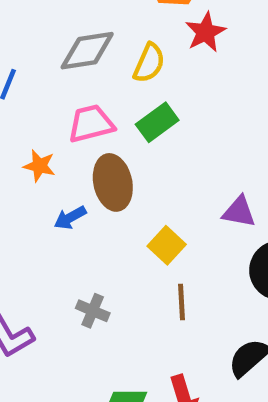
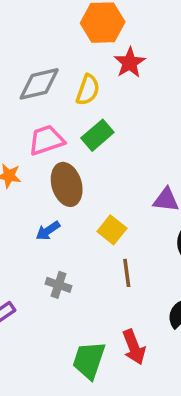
blue arrow: (70, 218) -> (48, 231), moved

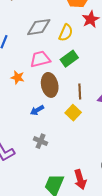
brown line: (127, 273) -> (80, 91), moved

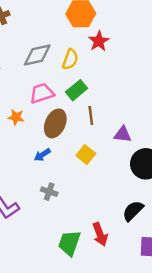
brown ellipse: (50, 85) -> (55, 123), turned 40
brown line: (80, 91) -> (91, 116), moved

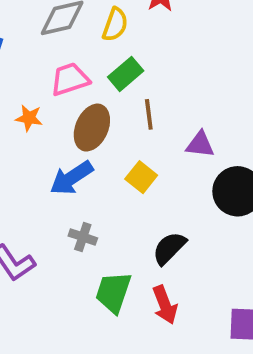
blue arrow: (42, 155) -> (71, 178), size x1.6
black semicircle: (133, 211) -> (169, 248), moved
green trapezoid: (69, 243) -> (113, 292), moved

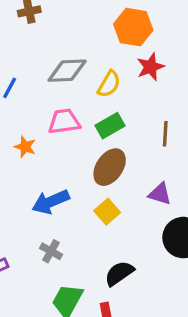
brown line: (149, 114) -> (165, 134), moved
brown ellipse: (92, 128) -> (110, 167), moved

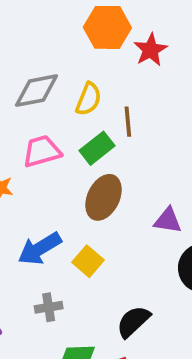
red star: (150, 67) -> (151, 50), moved
brown line: (165, 134) -> (128, 122), moved
yellow square: (107, 212) -> (88, 261), moved
gray cross: (51, 251) -> (49, 307), turned -30

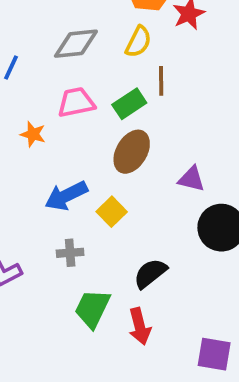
yellow semicircle: (88, 99) -> (138, 42), moved

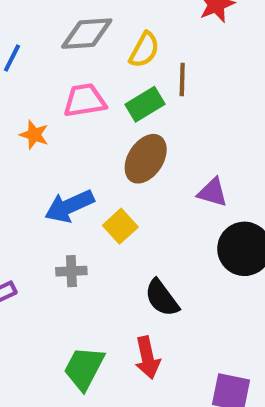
yellow semicircle: (138, 42) -> (144, 50), moved
black semicircle: (150, 273) -> (162, 298), turned -90
green trapezoid: (92, 308) -> (84, 368), moved

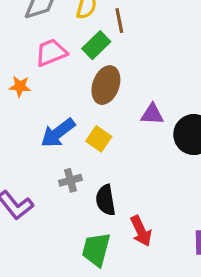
purple triangle: (213, 192) -> (152, 114), moved
black semicircle: (162, 298) -> (106, 200), moved, turned 40

